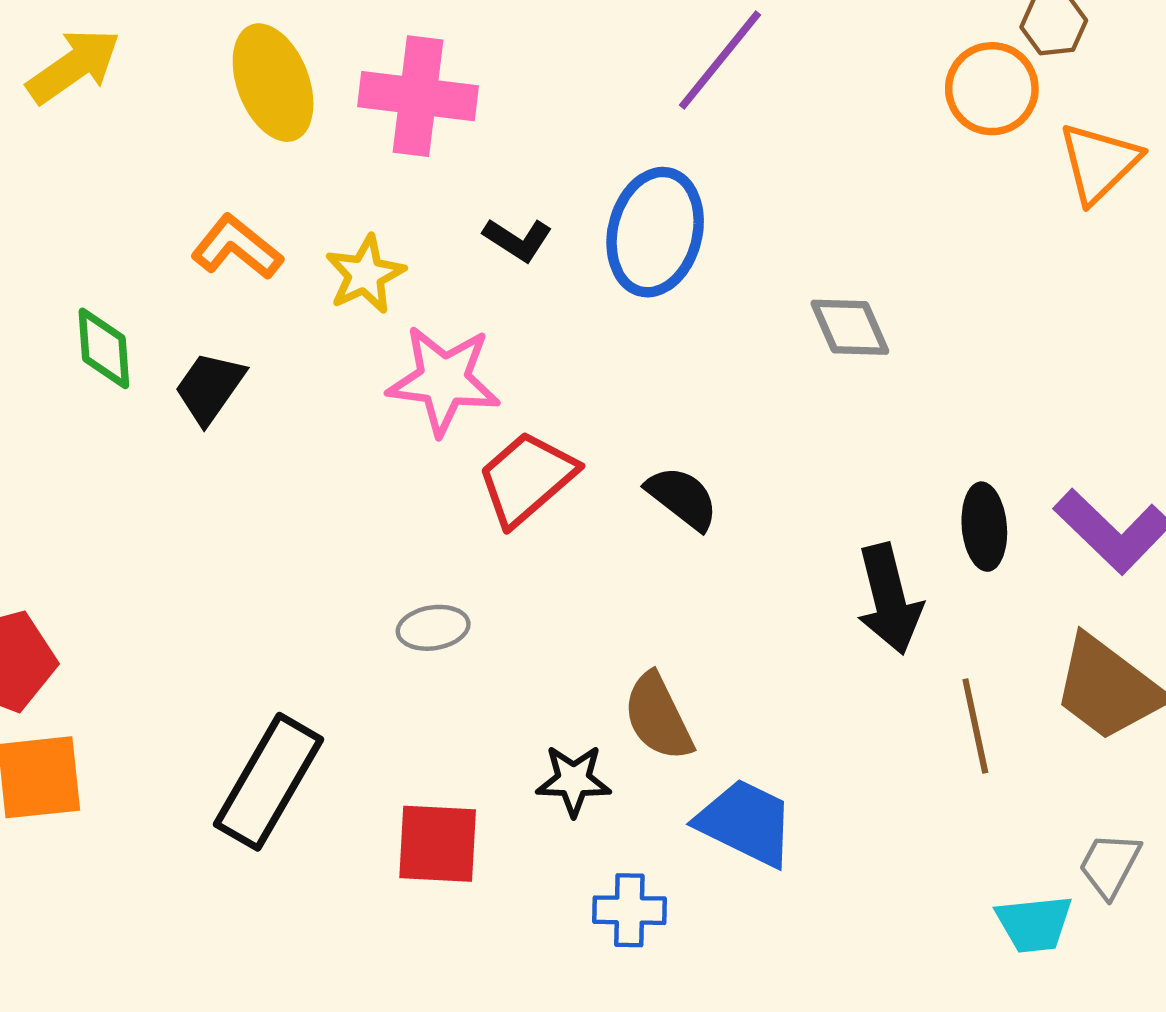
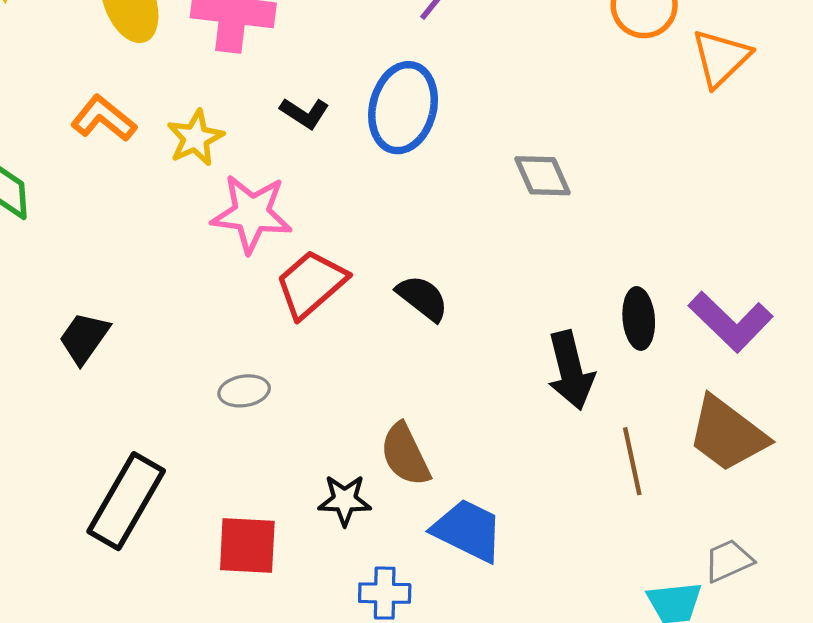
black trapezoid: (210, 388) -> (84, 338), moved
gray trapezoid: (1110, 865) -> (728, 561), turned 38

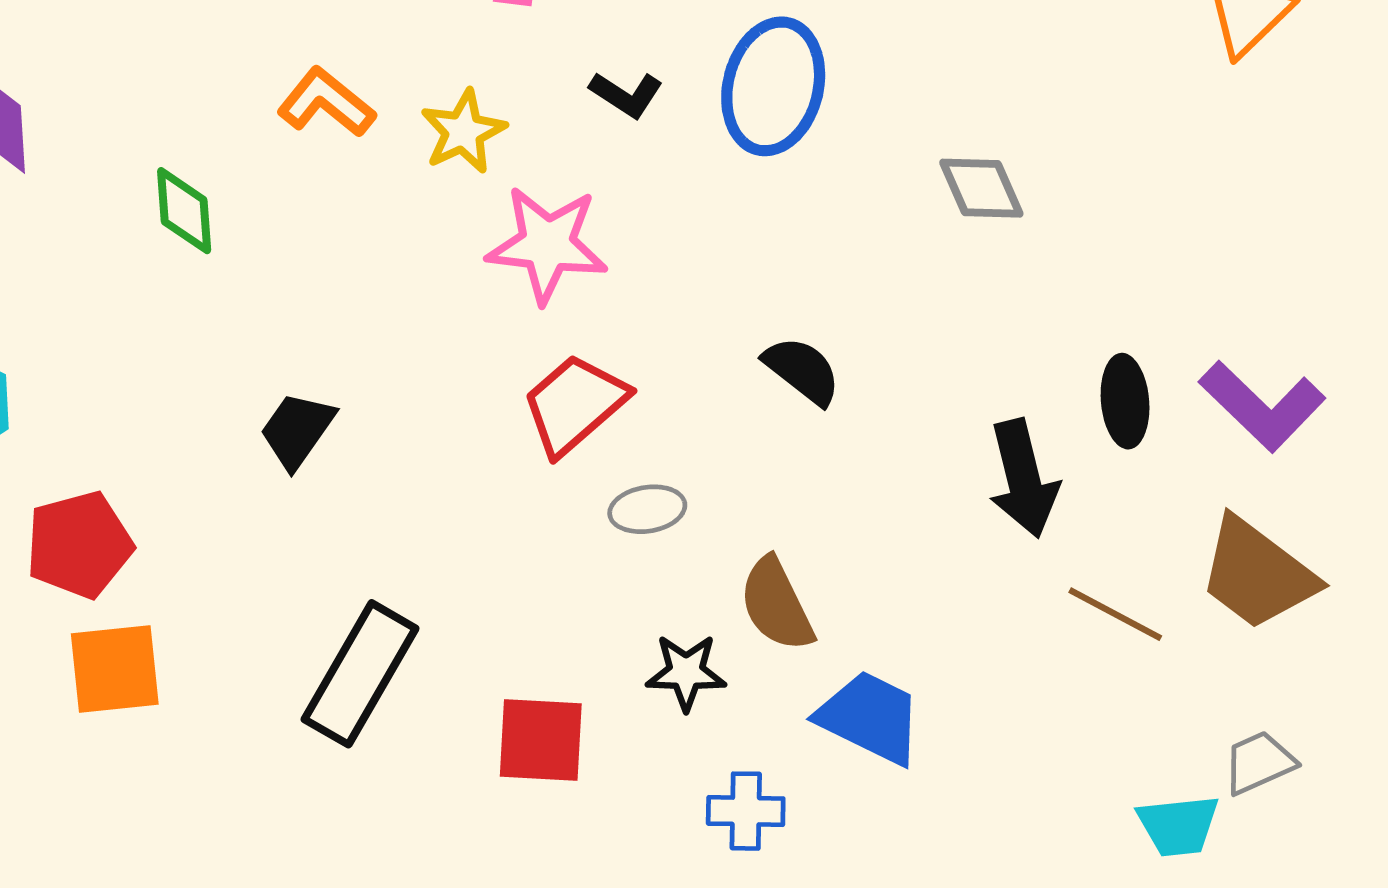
red trapezoid: (311, 284) -> (575, 404), moved
gray ellipse: (244, 391) -> (647, 509), moved
brown line: (632, 461) -> (1115, 614), turned -50

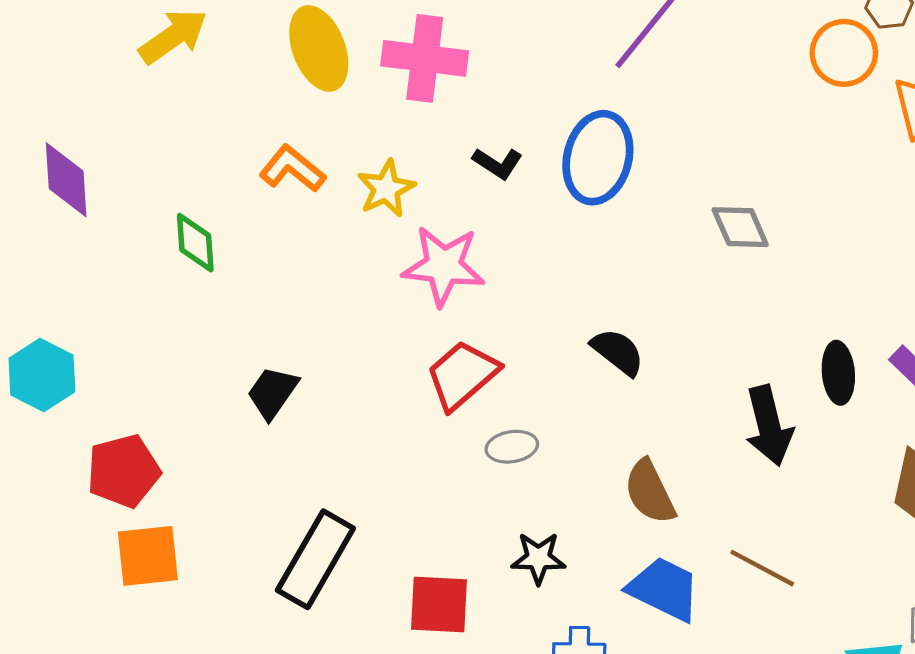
brown semicircle: (776, 604) -> (650, 492), moved
brown line: (1115, 614) -> (762, 568), moved

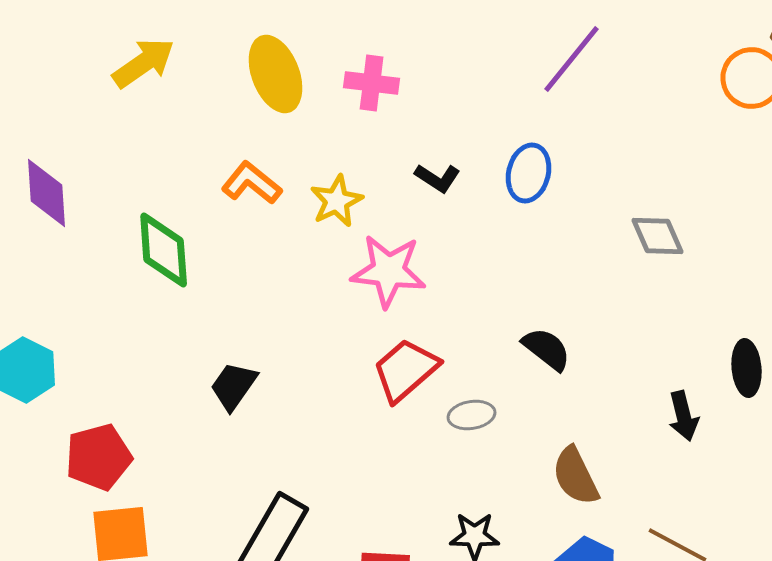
pink cross: (425, 58) -> (372, 83), size x0.7
blue ellipse: (598, 158) -> (529, 173), size x0.7
green diamond: (195, 243) -> (164, 250), size x1.4
black arrow: (769, 426) -> (684, 416), size x0.7
gray ellipse: (512, 447) -> (472, 415), moved

